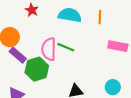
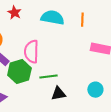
green line: (66, 47) -> (48, 77), moved, turned -30

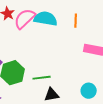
pink semicircle: (31, 52) -> (25, 19), moved, turned 45

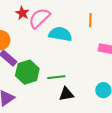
cyan semicircle: (46, 19) -> (60, 34), moved

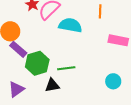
black triangle: (66, 94) -> (52, 85), moved

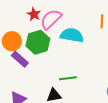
green hexagon: (37, 63) -> (38, 42), moved

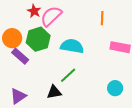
cyan semicircle: (72, 35) -> (72, 46), moved
green line: (68, 78) -> (68, 75), turned -36

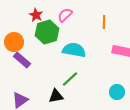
pink semicircle: (51, 16) -> (65, 15), moved, size x0.7
green hexagon: (38, 39) -> (47, 32), moved

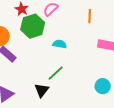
cyan semicircle: (74, 50) -> (60, 44), size x0.6
black triangle: (56, 96) -> (42, 90), turned -42

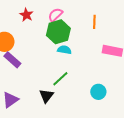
green hexagon: (33, 26) -> (58, 32), moved
cyan circle: (103, 86) -> (98, 92), moved

